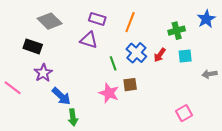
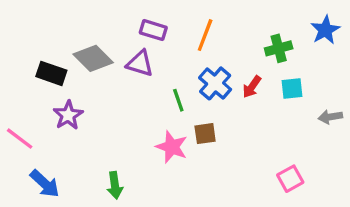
gray diamond: (50, 21) -> (93, 58), moved
blue arrow: (61, 96) -> (45, 184), moved

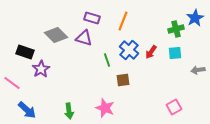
green cross: (279, 48) -> (176, 29), moved
black rectangle: (51, 73) -> (25, 52), moved
pink star: (172, 147) -> (105, 108), moved

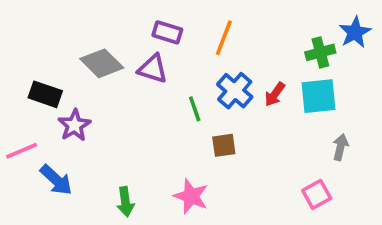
cyan square: (175, 53) -> (319, 96), size x1.5
gray arrow: (198, 70) -> (340, 147), moved, turned 112
pink line: (12, 83) -> (22, 151), turned -60
blue arrow: (27, 110) -> (56, 180), moved

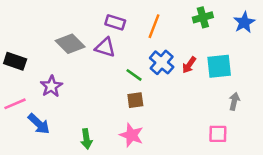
green cross: (320, 52) -> (203, 17), moved
black rectangle: (45, 94) -> (15, 61), moved
green line: (195, 109) -> (134, 75), turned -36
brown square: (224, 145) -> (135, 100), moved
pink square: (317, 194) -> (218, 134), turned 30

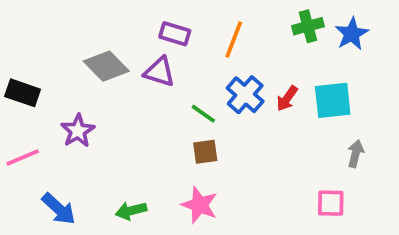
blue star: (244, 22) -> (352, 34), moved
blue arrow: (39, 124) -> (59, 209), moved
green arrow: (86, 139) -> (131, 211), turned 84

